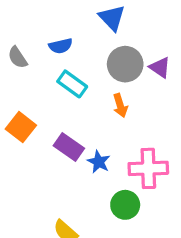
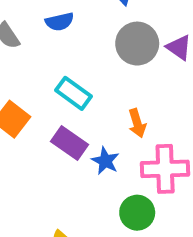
cyan rectangle: (72, 84) -> (74, 93), moved
orange arrow: (120, 106) -> (137, 123), moved

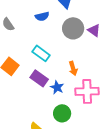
blue semicircle: (60, 22) -> (42, 16), moved
green circle: (137, 213) -> (62, 113), moved

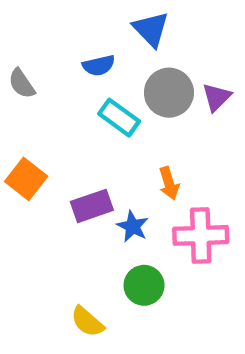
purple triangle: (94, 30) -> (217, 97), turned 40
cyan rectangle: (41, 53) -> (119, 118), moved
purple rectangle: (39, 78) -> (92, 206), turned -54

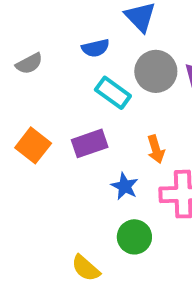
gray semicircle: (22, 84) -> (29, 64), turned -84
purple rectangle: (92, 206) -> (90, 143), moved

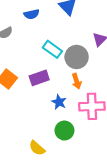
blue semicircle: (95, 48) -> (32, 14), moved
gray circle: (156, 71) -> (77, 57), moved

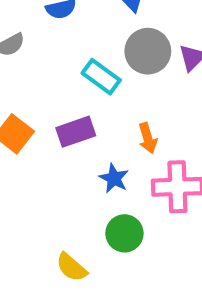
gray circle: (77, 57) -> (148, 51), moved

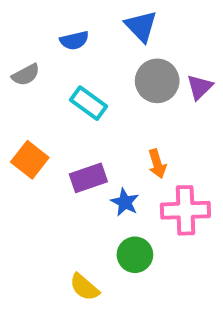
cyan rectangle: (101, 77) -> (88, 103), moved
purple rectangle: (76, 132) -> (88, 178), moved

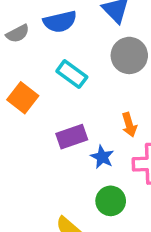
blue semicircle: (74, 40) -> (60, 22), size x1.4
gray semicircle: (26, 75) -> (18, 34), moved
orange square: (30, 160) -> (23, 98), moved

